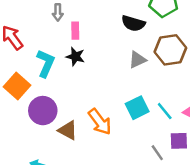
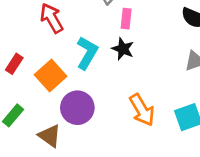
orange arrow: (100, 122) -> (142, 110), moved
brown triangle: (68, 130) -> (50, 136), moved

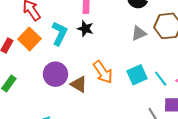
orange square: (51, 76) -> (29, 39), moved
brown triangle: (50, 136) -> (79, 84), moved

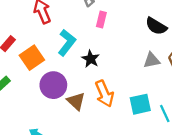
black star: (85, 29) -> (91, 59), moved
orange square: (29, 39) -> (32, 58), moved

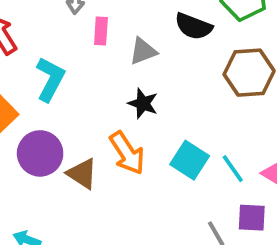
black star: (91, 59) -> (143, 103), moved
gray triangle: (152, 60) -> (143, 51), moved
cyan square: (140, 104) -> (190, 160), turned -35

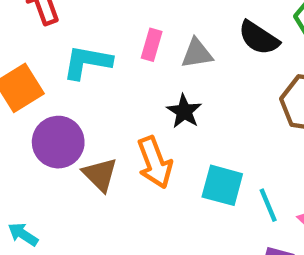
pink rectangle: (101, 31) -> (152, 45), moved
cyan L-shape: (50, 79) -> (87, 62), turned -120
cyan square: (190, 160) -> (222, 185), turned -30

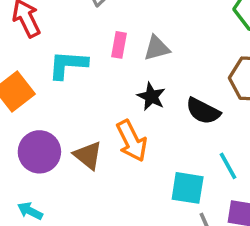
black semicircle: (259, 38) -> (203, 111), moved
purple circle: (58, 142) -> (39, 152), moved
cyan square: (222, 185) -> (188, 188), moved

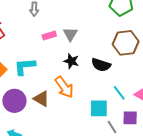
pink rectangle: (119, 45) -> (49, 35), turned 72
gray triangle: (157, 48) -> (70, 34), turned -35
cyan L-shape: (68, 65) -> (25, 66), moved

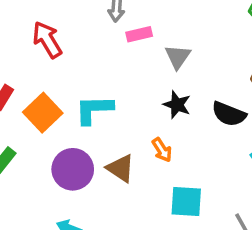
pink rectangle: (49, 35) -> (139, 34), moved
orange arrow: (64, 87) -> (162, 150), size x0.6
cyan square: (99, 108) -> (186, 202), moved

